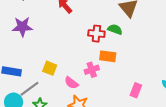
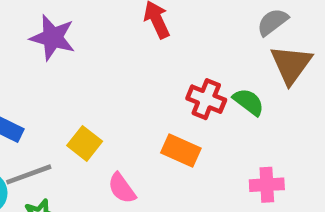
orange rectangle: (108, 56) -> (181, 151), moved
pink cross: (92, 70) -> (267, 185), moved

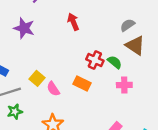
brown triangle: (291, 65) -> (135, 45), turned -35
pink cross: (267, 185) -> (124, 85), moved
pink semicircle: (122, 188) -> (53, 89), moved

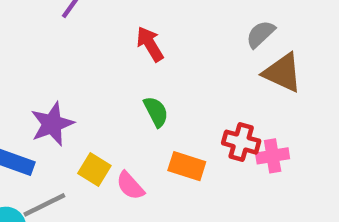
purple star: (24, 28) -> (52, 124), moved, turned -30
red cross: (95, 60) -> (241, 142), moved
green semicircle: (115, 62) -> (156, 112), moved, turned 32

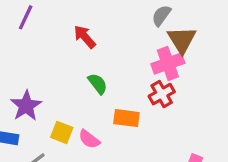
brown triangle: (283, 73) -> (182, 40), turned 44
red cross: (241, 142) -> (162, 94), turned -35
pink cross: (273, 156) -> (168, 63), moved, size x1.4

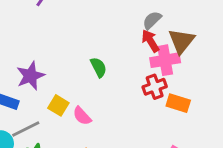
gray semicircle: (161, 15) -> (152, 20), moved
red arrow: (85, 37) -> (150, 41), moved
orange rectangle: (126, 118) -> (178, 103), moved

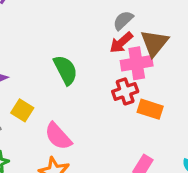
red arrow: (150, 41) -> (121, 42), turned -100
green semicircle: (99, 67) -> (66, 70), size x1.4
pink semicircle: (82, 116) -> (58, 136), moved, size x1.4

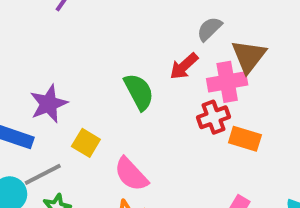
red arrow: (121, 42) -> (184, 66), moved

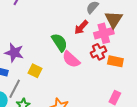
purple star: (49, 104) -> (14, 53), turned -30
gray line: (43, 174) -> (15, 89), turned -30
pink semicircle: (131, 174) -> (71, 59), moved

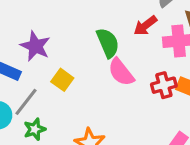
red cross: (98, 52) -> (164, 85), moved

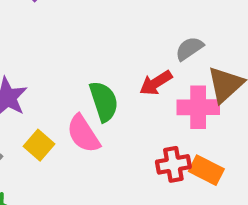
pink semicircle: (121, 72) -> (83, 134), moved

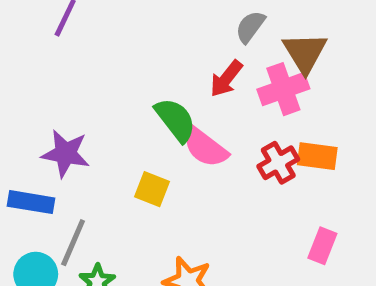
pink semicircle: (83, 134) -> (205, 147), moved
yellow square: (39, 145) -> (152, 189), moved

